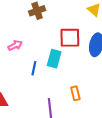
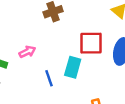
blue line: (34, 68) -> (49, 78), turned -32

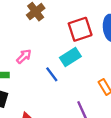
cyan rectangle: (73, 67) -> (70, 57), turned 60

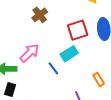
pink arrow: (24, 56) -> (30, 53), size x1.5

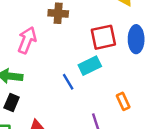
brown cross: (40, 15) -> (58, 13), turned 35
pink arrow: (30, 53) -> (27, 40), moved, turned -30

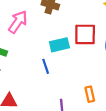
cyan rectangle: (90, 66) -> (59, 45), moved

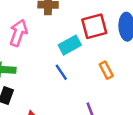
orange rectangle: (90, 94) -> (106, 70), moved

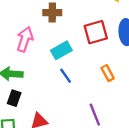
cyan rectangle: (70, 45) -> (61, 50), moved

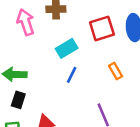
pink arrow: (25, 39) -> (26, 22), moved, turned -35
blue line: (66, 76) -> (72, 75), turned 63

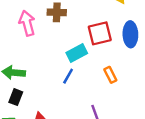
cyan rectangle: (67, 48) -> (77, 53), moved

